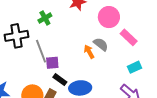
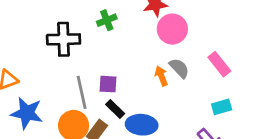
pink circle: (109, 17) -> (172, 29), moved
gray line: (41, 51) -> (82, 92), moved

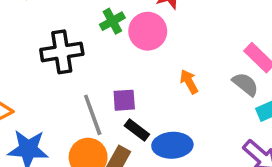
pink circle: (172, 29) -> (148, 31), moved
gray semicircle: (179, 68) -> (245, 84), moved

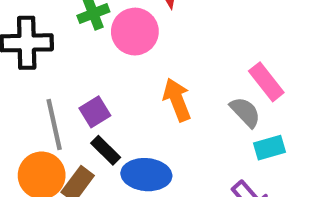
orange arrow: (189, 82) -> (177, 100), size x1.4
purple square: (124, 100) -> (95, 112), turned -35

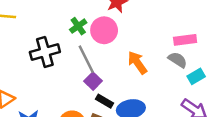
pink rectangle: (266, 82) -> (185, 40), turned -45
gray line: (54, 125) -> (86, 59), moved

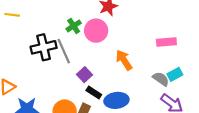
gray line: (86, 59) -> (64, 51), moved
gray semicircle: (178, 60) -> (161, 79), moved

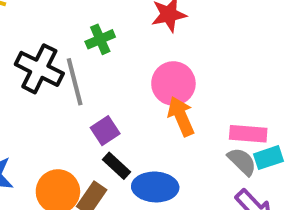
pink circle: (96, 31) -> (173, 83), moved
pink rectangle: (166, 42) -> (248, 134), moved
black cross: (44, 47) -> (39, 69), turned 30

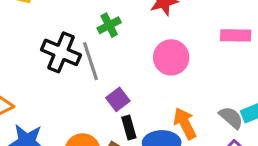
orange arrow: (181, 116) -> (185, 123), moved
pink rectangle: (248, 134) -> (236, 35), moved
black rectangle: (116, 166) -> (129, 127), turned 35

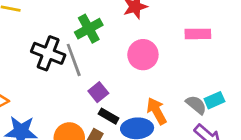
green cross: (109, 25) -> (89, 29), size x1.4
black rectangle: (129, 127) -> (109, 116), turned -42

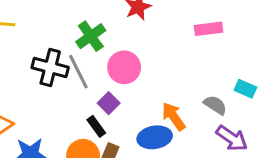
pink circle: (143, 55) -> (124, 67), moved
cyan rectangle: (214, 100) -> (245, 89), moved, turned 54
black rectangle: (109, 116) -> (96, 126), moved, turned 30

